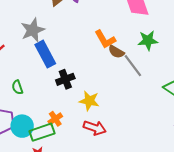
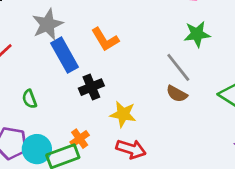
orange L-shape: (105, 39) -> (105, 39), moved
brown semicircle: (116, 52) -> (177, 94), moved

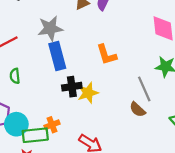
orange L-shape: (105, 39) -> (107, 55), moved
green semicircle: (29, 99) -> (15, 76), moved
yellow star: (123, 114) -> (88, 93), moved, turned 30

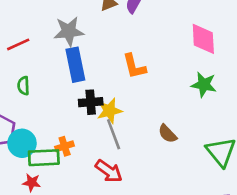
gray line: (144, 89) -> (114, 134), moved

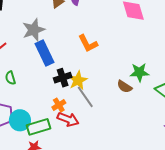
green star: (204, 85) -> (139, 72), moved
orange cross: (65, 146) -> (59, 105), moved
red arrow: (109, 171) -> (68, 119), moved

